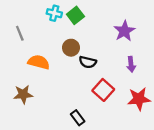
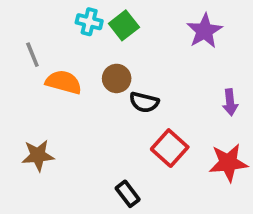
purple star: (124, 31) -> (204, 31), moved
orange semicircle: (39, 62) -> (64, 82), moved
purple arrow: (131, 64) -> (230, 102), moved

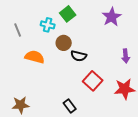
cyan cross: (89, 22) -> (48, 25), moved
orange semicircle: (64, 82) -> (35, 57), moved
brown star: (38, 155) -> (21, 105), moved

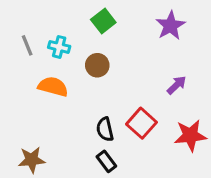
cyan cross: (48, 25) -> (59, 47), moved
black semicircle: (79, 56) -> (105, 129), moved, turned 63
purple arrow: (126, 56) -> (177, 85), moved, turned -128

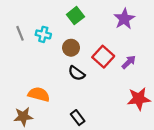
orange semicircle: (53, 87) -> (39, 94), moved
red square: (142, 123) -> (103, 57), moved
black semicircle: (105, 129) -> (77, 73), moved, turned -42

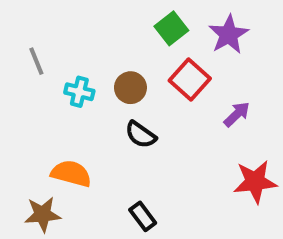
green square: (75, 16) -> (171, 28), moved
cyan cross: (43, 34) -> (79, 92), moved
red square: (103, 57) -> (190, 79), moved

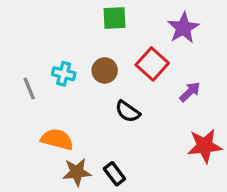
green square: (171, 28) -> (114, 18), moved, turned 35
gray line: (36, 61) -> (29, 88), moved
black semicircle: (141, 135) -> (128, 111), moved
brown star: (43, 214) -> (77, 172), moved

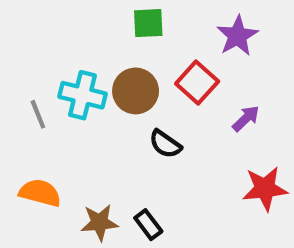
brown circle: (105, 70) -> (136, 91), size x1.4
cyan cross: (64, 74) -> (83, 95), size x1.5
orange semicircle: (57, 139) -> (40, 193), moved

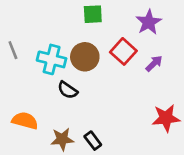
gray line: (38, 114) -> (13, 50), moved
purple arrow: (246, 119) -> (154, 63), moved
black semicircle: (165, 144) -> (68, 90), moved

